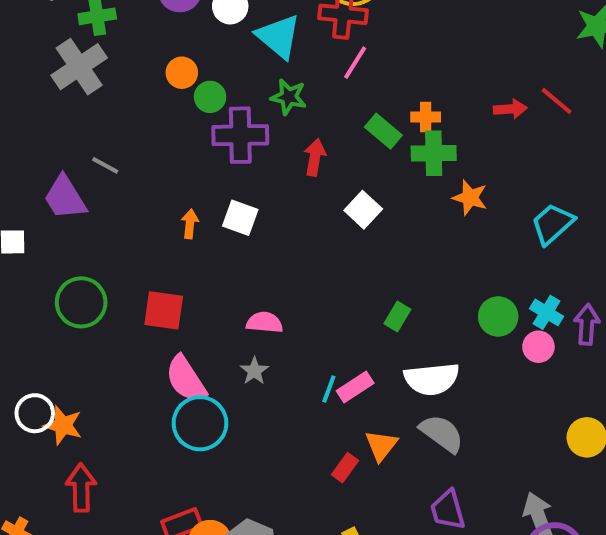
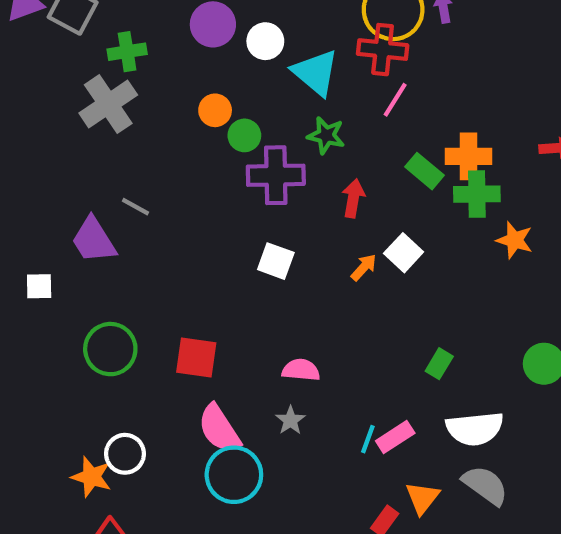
orange cross: (426, 117) -> (468, 156), size x1.5
orange arrow: (190, 224) -> (364, 267), moved, turned 36
white circle: (35, 413) -> (125, 454), moved

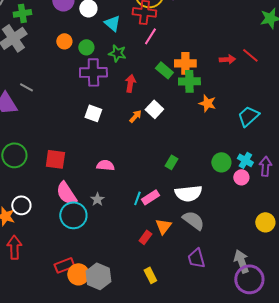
cyan triangle: (316, 73) -> (112, 23), size x0.7
green circle: (244, 135) -> (86, 47), moved
gray star: (290, 420) -> (97, 199), moved

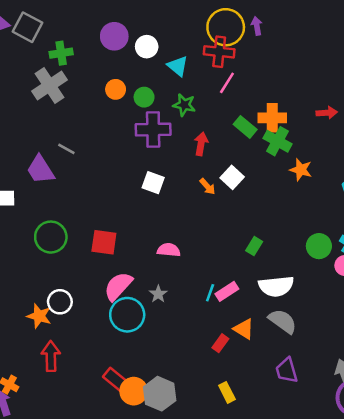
green cross: (189, 81) -> (277, 141), turned 30
orange arrow: (135, 116) -> (208, 187), turned 96
pink semicircle: (66, 193) -> (118, 286), turned 75
orange triangle: (163, 226) -> (244, 329), turned -36
red rectangle: (64, 265) -> (116, 379), turned 60

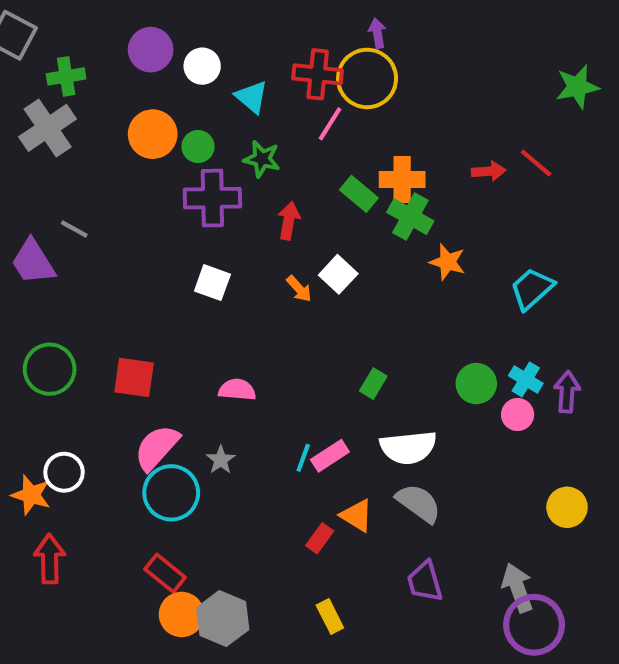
yellow circle: (226, 27) -> (367, 78), moved
orange circle: (116, 89) -> (153, 134), size x1.5
red rectangle: (116, 379) -> (165, 573), moved

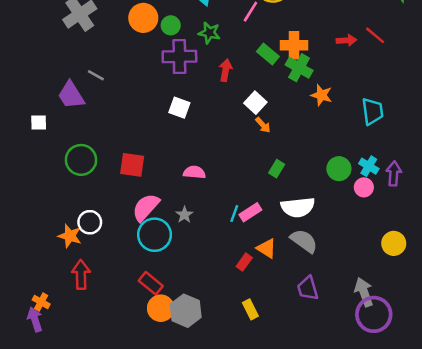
orange arrow: (299, 289) -> (263, 125), moved
cyan trapezoid: (532, 289) -> (373, 111), turned 124

